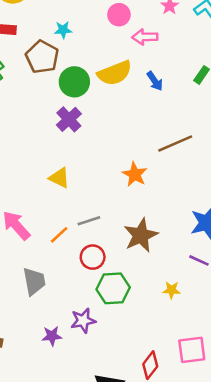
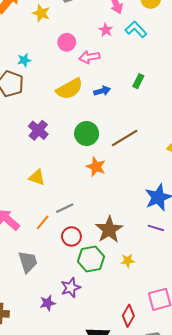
blue arrow: (155, 81) -> (102, 91), turned -63
green circle: (74, 82) -> (87, 134), moved
brown star: (141, 235) -> (109, 230), moved
yellow star: (172, 290) -> (128, 261), moved

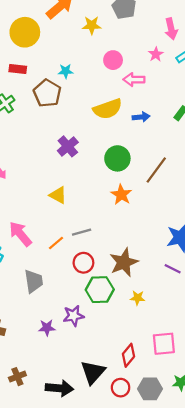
yellow star: (41, 13) -> (92, 25), turned -30
brown line: (125, 138) -> (156, 170), turned -32

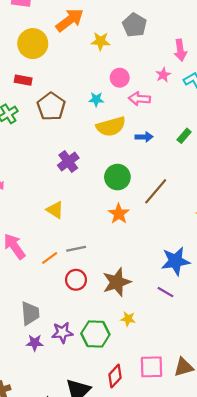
cyan star: (66, 71) -> (96, 99), moved
gray trapezoid: (34, 281) -> (30, 313), moved
green hexagon: (100, 290) -> (95, 334), moved

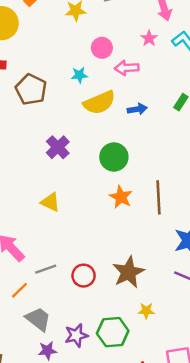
brown line: (156, 191) -> (159, 197), moved, turned -36
gray line: (76, 249) -> (46, 269), moved
orange line: (50, 258) -> (19, 290), moved
gray trapezoid: (30, 313) -> (38, 319), turned -40

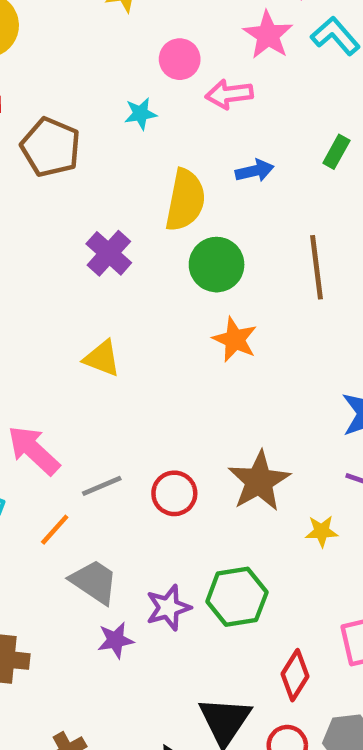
pink star: (149, 38) -> (268, 35), size x1.5
yellow semicircle: (99, 103) -> (185, 200), moved, turned -52
brown line: (159, 197) -> (317, 267), moved
yellow star: (146, 311) -> (322, 531), moved

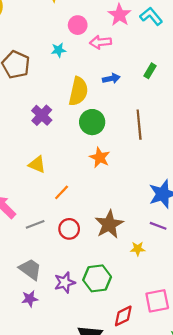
orange line: (55, 530) -> (62, 192), moved
purple star: (116, 640) -> (30, 299), moved
red diamond: (295, 675) -> (123, 316), turned 30

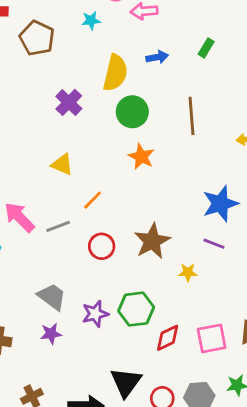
gray line: (35, 224) -> (58, 226), moved
red diamond: (123, 316) -> (168, 338), moved

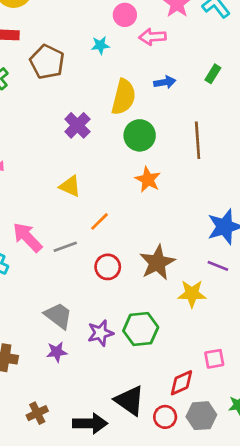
yellow star: (188, 272) -> (192, 294), size x1.5
red diamond: (168, 338) -> (181, 383), moved
pink square: (212, 338) -> (214, 359), size x0.7
black triangle: (126, 382) -> (130, 401), turned -32

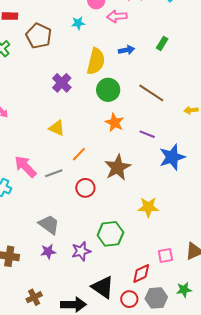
brown line: (198, 140) -> (151, 93), turned -52
brown star: (157, 263) -> (118, 167), moved
purple line: (218, 266) -> (147, 134), moved
purple star: (100, 333) -> (81, 251), moved

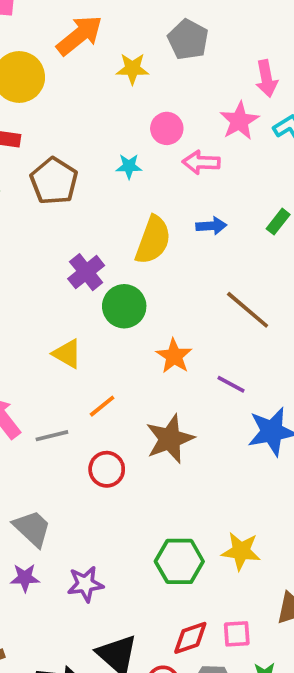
green circle: (108, 90) -> (124, 306), moved
yellow star: (148, 207) -> (241, 551), moved
green hexagon: (110, 234) -> (179, 561), moved
pink square: (165, 255) -> (237, 634), moved

